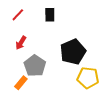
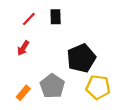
red line: (18, 15) -> (29, 19), moved
gray pentagon: (35, 66) -> (52, 86), moved

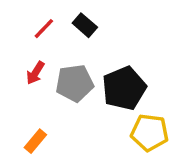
black rectangle: (56, 17) -> (85, 25), turned -48
gray pentagon: (52, 86) -> (75, 83), moved, turned 30

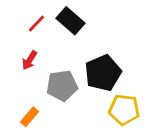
black rectangle: (85, 25) -> (70, 21), size x1.4
gray pentagon: (75, 83) -> (62, 86), moved

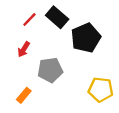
black pentagon: (103, 73) -> (86, 38), moved

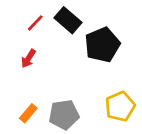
gray pentagon: (50, 70) -> (64, 115), moved
yellow pentagon: (101, 90) -> (120, 106), turned -30

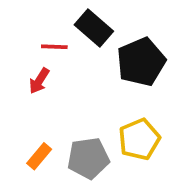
red line: (35, 23) -> (54, 47), moved, turned 48
yellow pentagon: (120, 106) -> (139, 139), moved

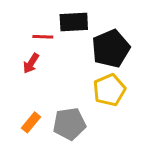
black rectangle: (94, 28) -> (74, 22), turned -44
yellow pentagon: (139, 139) -> (109, 90), moved

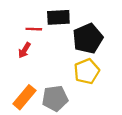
orange rectangle: (31, 122) -> (24, 97), size x1.5

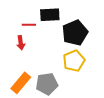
red arrow: (24, 50) -> (21, 43), turned -40

